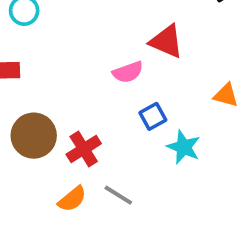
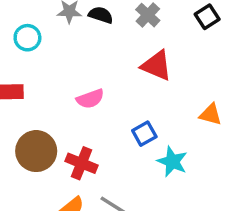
pink semicircle: (128, 72) -> (90, 99), moved
red cross: (84, 149) -> (82, 163), turned -36

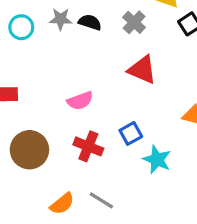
cyan circle: (27, 38) -> (21, 27), moved
red cross: (82, 163) -> (88, 146), moved

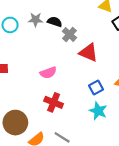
gray cross: (134, 22) -> (69, 34), moved
blue square: (131, 133) -> (96, 88), moved
brown circle: (29, 150) -> (15, 123), moved

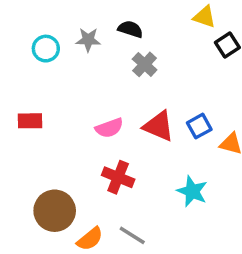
black semicircle: (55, 22) -> (130, 29), moved
red triangle: (89, 53) -> (159, 126), moved
blue square: (96, 88) -> (199, 126), moved

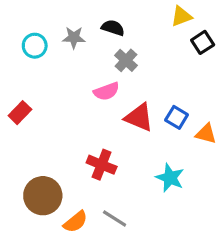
yellow triangle: (204, 17) -> (181, 16), turned -40
red rectangle: (30, 121) -> (20, 113), turned -45
blue square: (199, 126) -> (177, 117), turned -30
pink semicircle: (109, 128) -> (106, 91), moved

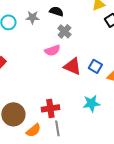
red cross: (102, 165) -> (50, 108), moved, turned -30
cyan star: (170, 178) -> (91, 103), turned -30
gray line: (115, 219) -> (57, 128), turned 49

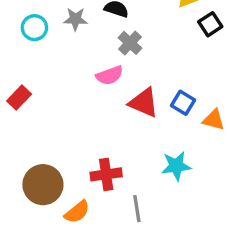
gray line: (57, 128) -> (137, 209), moved

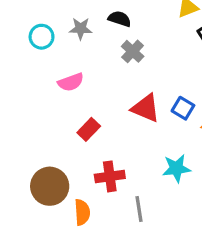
pink semicircle: (110, 75) -> (71, 82), moved
red rectangle: (19, 98) -> (89, 129), moved
orange semicircle: (77, 212) -> (82, 212), turned -55

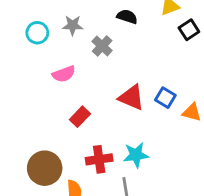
black semicircle: (120, 19) -> (127, 17), moved
gray cross: (133, 51) -> (102, 46), moved
cyan star: (176, 168) -> (136, 155), moved

